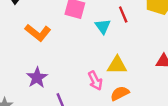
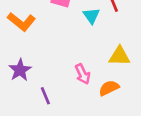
yellow triangle: (117, 65) -> (119, 56), moved

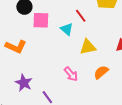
yellow triangle: (119, 56) -> (88, 47), moved
orange semicircle: (109, 88) -> (101, 72), moved

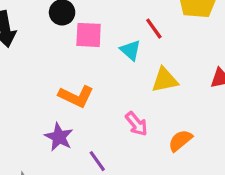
orange L-shape: (16, 47) -> (76, 96), moved
orange semicircle: (101, 72) -> (180, 141), moved

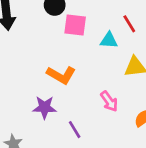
cyan triangle: (131, 50) -> (109, 40), turned -42
purple star: (59, 137) -> (45, 107), turned -30

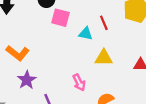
orange L-shape: (61, 75) -> (18, 53), moved
purple star: (45, 107) -> (27, 80), turned 30

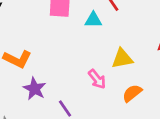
yellow triangle: (104, 58) -> (122, 59), moved

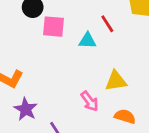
orange semicircle: (132, 93) -> (125, 116), turned 54

